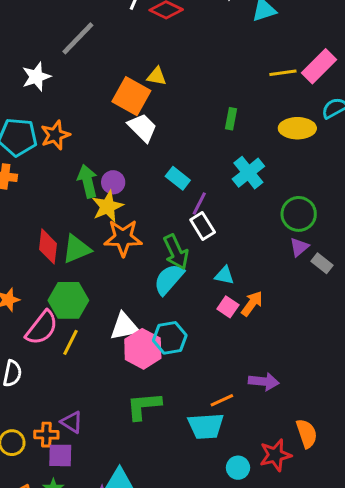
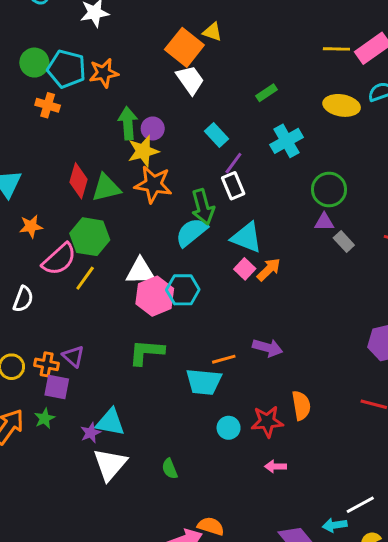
green rectangle: (231, 119) -> (267, 93), moved, turned 36
purple triangle: (299, 247) -> (324, 222), turned 30
cyan triangle: (224, 275) -> (246, 237), size x1.6

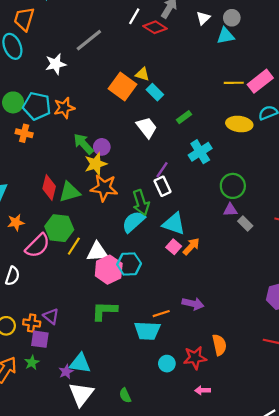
white trapezoid: (190, 80) -> (147, 127), moved
green arrow: (128, 123) -> (83, 144), turned -35
cyan rectangle: (217, 135) -> (155, 92), moved
yellow line: (85, 278) -> (74, 246), moved

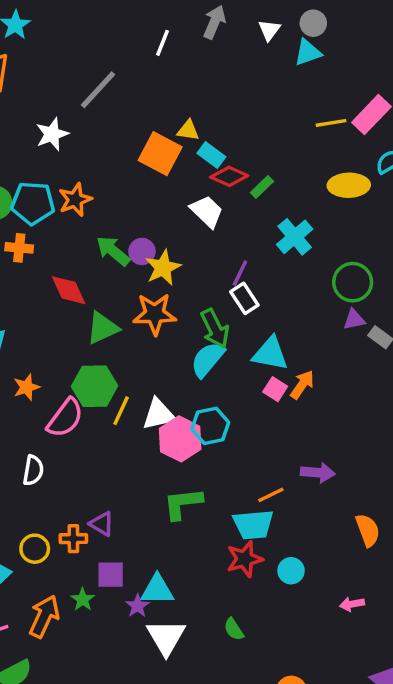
red diamond: (155, 27) -> (229, 176), moved
yellow star: (96, 164) -> (163, 268), moved
red diamond: (49, 188) -> (69, 290), moved, turned -30
purple square: (40, 339) -> (111, 575), moved
red star: (195, 358) -> (245, 559), moved

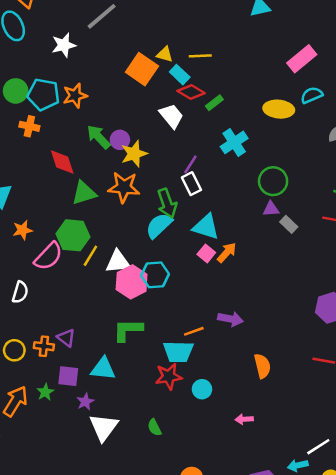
yellow line: (331, 123) -> (200, 56), moved
cyan triangle: (157, 590) -> (103, 369), moved

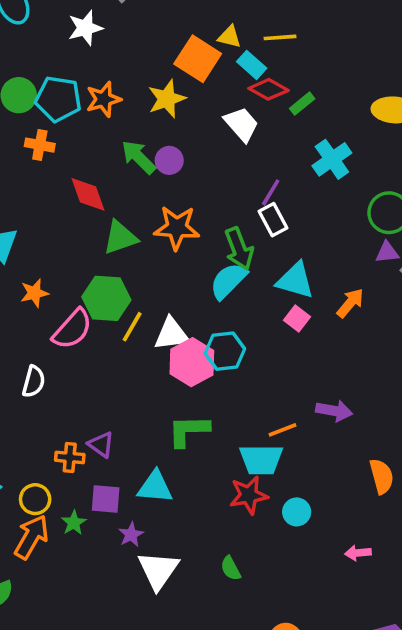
yellow star: (134, 154) -> (167, 99), moved
orange arrow: (227, 253) -> (350, 303), moved
yellow circle: (14, 350) -> (35, 499), moved

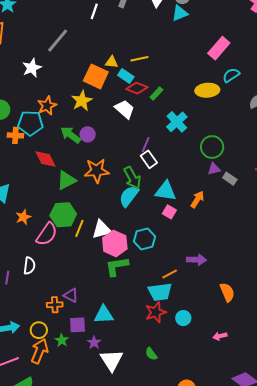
cyan pentagon: (58, 99) -> (30, 123), moved
cyan hexagon: (225, 351) -> (145, 239), moved
green L-shape: (189, 431) -> (117, 266), moved

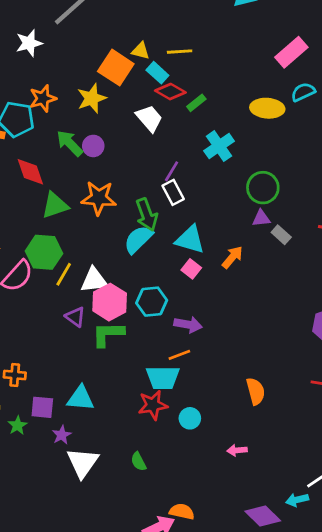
purple arrow: (196, 260) -> (188, 325), moved
purple triangle: (71, 295) -> (75, 317), moved

